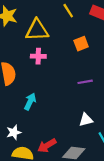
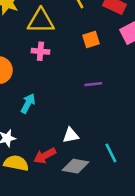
white triangle: (86, 120) -> (71, 135), moved

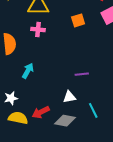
purple line: (93, 84) -> (82, 74), moved
white triangle: (71, 135) -> (69, 97), moved

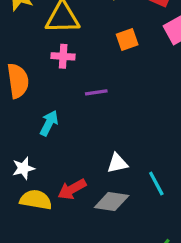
purple line: (82, 74) -> (96, 92), moved

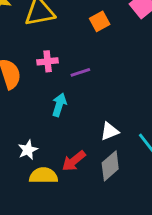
pink cross: (63, 56) -> (48, 61), moved
cyan arrow: (49, 123) -> (59, 105), moved
gray diamond: (112, 202) -> (110, 166), turned -40

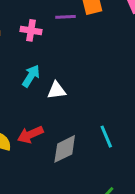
purple line: (80, 72) -> (65, 17), moved
white triangle: (110, 131) -> (57, 90), moved

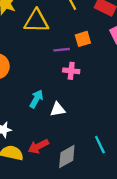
pink cross: (31, 30) -> (71, 71), moved

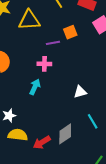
pink cross: (71, 71) -> (44, 64), moved
white triangle: (58, 109) -> (80, 92), moved
red arrow: (38, 146) -> (42, 142), moved

